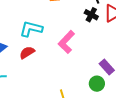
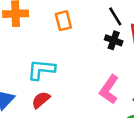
pink L-shape: (66, 42) -> (109, 89), moved

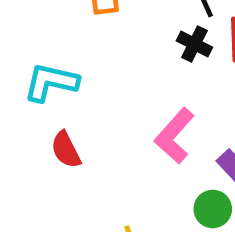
red semicircle: (41, 100) -> (66, 150), moved, turned -84

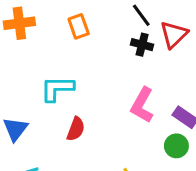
red semicircle: (66, 150) -> (76, 129), turned -120

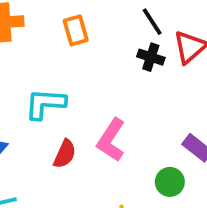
pink L-shape: (142, 105) -> (111, 140), moved
green circle: (176, 146) -> (170, 182), moved

